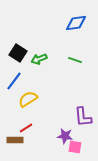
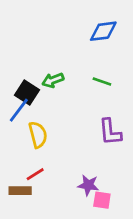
black square: (18, 53) -> (27, 92), moved
yellow semicircle: (28, 99) -> (38, 135), turned 108
purple L-shape: (83, 117) -> (110, 132), moved

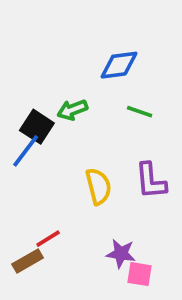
blue diamond: (103, 31) -> (119, 65), moved
yellow semicircle: (38, 135) -> (98, 186), moved
brown rectangle: (20, 191) -> (28, 261), turned -30

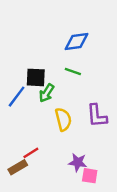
green arrow: (72, 110) -> (47, 93), moved, turned -36
green line: (140, 112) -> (73, 71), moved
black square: (37, 127) -> (36, 77), moved, turned -30

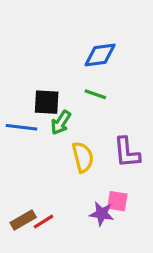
blue line: (17, 97) -> (22, 127), turned 60
red line: (31, 153) -> (44, 222), moved
pink square: (90, 176) -> (117, 201), moved

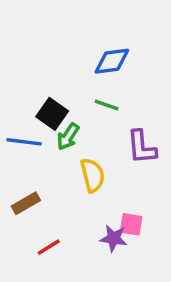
black square: (47, 102) -> (52, 114), turned 32
purple L-shape: (127, 152) -> (142, 147), moved
brown rectangle: (23, 220) -> (26, 203), moved

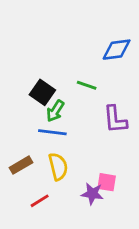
blue diamond: (112, 61) -> (117, 50), moved
blue line: (24, 142) -> (52, 132), moved
yellow semicircle: (93, 175) -> (58, 167), moved

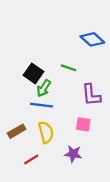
blue diamond: (117, 50) -> (92, 39), turned 50
pink square: (107, 182) -> (83, 124), moved

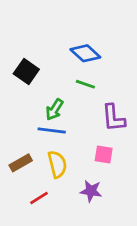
blue diamond: (92, 39) -> (85, 53), moved
black square: (33, 73) -> (26, 72), moved

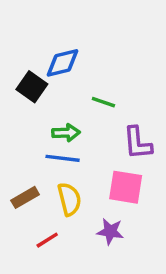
blue diamond: (85, 53) -> (63, 63), moved, turned -56
green arrow: (54, 109) -> (66, 133), turned -125
pink square: (104, 154) -> (126, 187), size x1.5

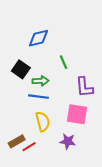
black square: (32, 87) -> (21, 69), moved
green line: (103, 102) -> (64, 62), turned 48
brown rectangle: (25, 197) -> (17, 141), moved

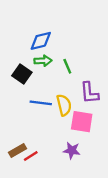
green arrow: (41, 81) -> (43, 61), moved
yellow semicircle: (43, 122) -> (64, 105), moved

